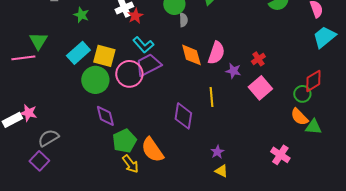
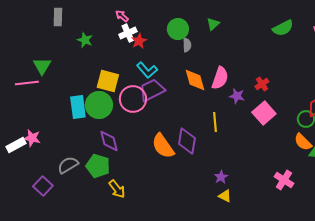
cyan rectangle: (78, 53) -> (78, 107), moved, turned -55
gray semicircle: (48, 138) -> (68, 165), moved
green pentagon: (124, 141) -> (98, 166), moved, turned -30
orange semicircle: (152, 150) -> (163, 146), moved
yellow arrow: (130, 164) -> (117, 189), moved

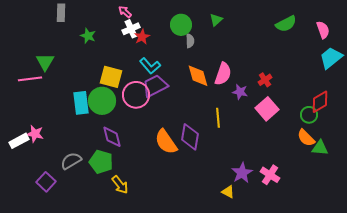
purple star: (221, 177) -> (242, 173), moved, size x1.5
pink cross: (284, 180) -> (270, 175), moved

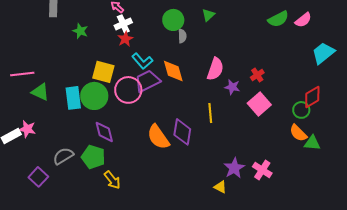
pink semicircle: (323, 30) -> (303, 20), moved, turned 72
red star: (142, 37) -> (125, 39), moved
green triangle: (45, 62) -> (40, 92), moved, turned -36
orange diamond: (198, 76) -> (173, 71), moved

